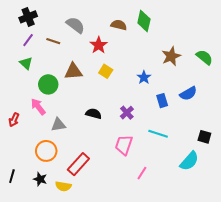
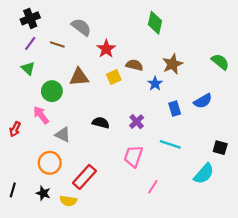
brown semicircle: (119, 25) -> (134, 65), moved
brown star: (171, 56) -> (172, 64), moved
yellow square: (106, 71) -> (114, 77), turned 32
gray triangle: (58, 125) -> (63, 135), turned 35

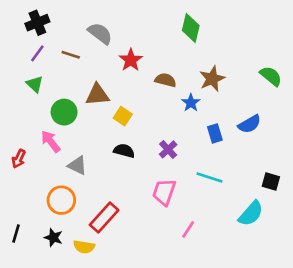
yellow square: (114, 77) -> (123, 116), moved, turned -32

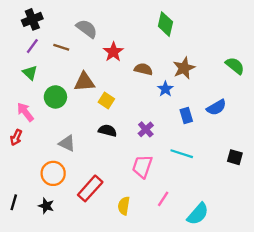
pink arrow: (51, 141) -> (25, 112), moved
cyan semicircle: (251, 213) -> (198, 214), moved
yellow semicircle: (84, 247) -> (124, 206), moved, turned 90

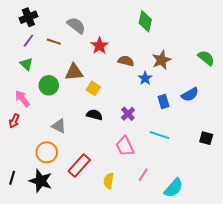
pink trapezoid: (142, 166) -> (125, 146), turned -45
black star: (46, 206) -> (41, 181), size x1.6

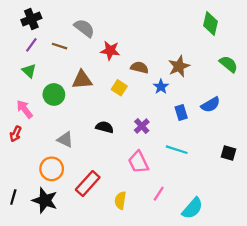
green diamond: (145, 21) -> (210, 24), moved
red star: (100, 46) -> (110, 51), turned -30
yellow square: (93, 88) -> (119, 88), moved

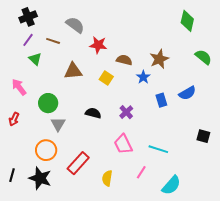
green triangle: (29, 71) -> (35, 59), moved
green circle: (54, 94) -> (48, 103), moved
pink arrow: (25, 109) -> (19, 87), moved
gray triangle: (65, 140) -> (58, 124), turned 35
cyan line: (177, 150) -> (158, 149), moved

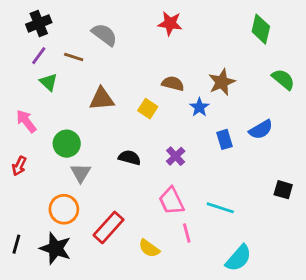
red star: (98, 45) -> (170, 23), moved
pink line: (141, 172) -> (187, 233), moved, turned -48
yellow semicircle: (107, 178) -> (149, 248), turned -63

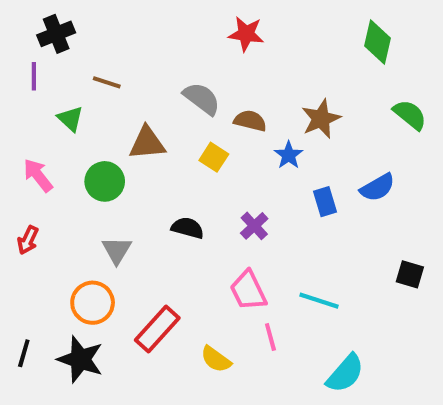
gray semicircle: (104, 35) -> (202, 99), moved
purple line: (39, 56) -> (34, 76), moved, turned -36
green circle: (67, 144) -> (105, 181), moved

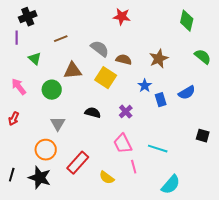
brown line: (107, 82) -> (61, 39), moved, turned -40
blue star: (289, 155) -> (145, 86), moved
yellow square: (214, 157) -> (106, 78), size x1.5

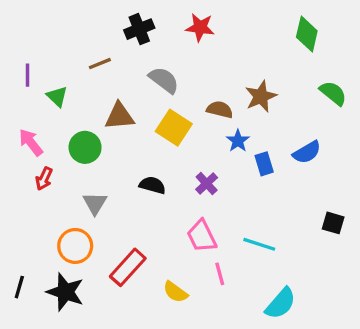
black cross: (28, 17) -> (139, 29), moved
purple line: (17, 38) -> (28, 75), moved
brown semicircle: (124, 60) -> (220, 110), moved
red arrow: (14, 119) -> (44, 179), moved

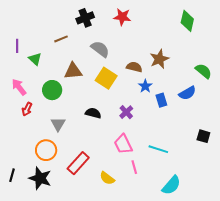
green semicircle: (333, 93) -> (203, 71), moved

